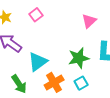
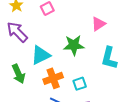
green star: (79, 58) -> (74, 45), moved

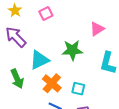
orange cross: (53, 78) -> (52, 83), turned -30
cyan square: (80, 84) -> (78, 89), turned 32

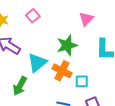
green arrow: (17, 79) -> (20, 86), turned 66
orange cross: (52, 83) -> (62, 71), moved

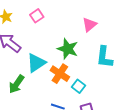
green star: (67, 45) -> (68, 49), turned 30
cyan square: (82, 81) -> (78, 86), turned 32

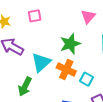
pink square: (37, 16) -> (35, 16), turned 32
green star: (68, 49) -> (70, 44), turned -30

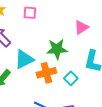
orange cross: (66, 69) -> (46, 73), turned 36
cyan square: (86, 79) -> (71, 78), moved

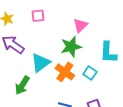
pink triangle: (81, 27) -> (80, 25), moved
orange cross: (46, 73) -> (65, 72), turned -30

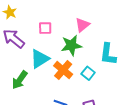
pink square: (38, 16) -> (45, 28), moved

